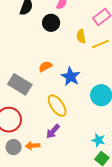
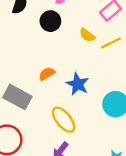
yellow semicircle: (81, 36) -> (87, 35), turned -40

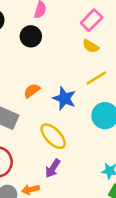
yellow semicircle: (87, 35) -> (91, 46), moved
yellow line: (111, 43) -> (96, 78), moved

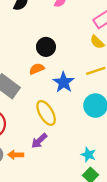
black circle: (31, 36) -> (46, 47), moved

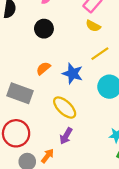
black circle: (46, 47) -> (44, 29), moved
orange arrow: (16, 155) -> (47, 156), turned 144

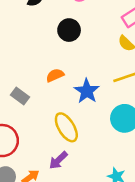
gray rectangle: (20, 93) -> (20, 96), size x0.6

